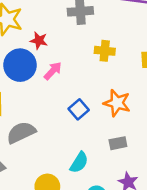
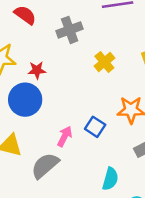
yellow cross: (105, 51) -> (104, 62), turned -30
pink arrow: (53, 71) -> (65, 136), moved

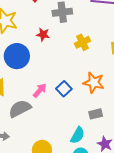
red star: (37, 70) -> (43, 34), moved
cyan semicircle: (110, 179) -> (78, 135), moved

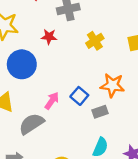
gray rectangle: (96, 114) -> (100, 112), moved

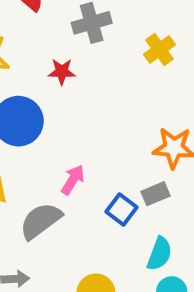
yellow cross: (95, 41) -> (160, 49), moved
blue square: (79, 96) -> (122, 210), moved

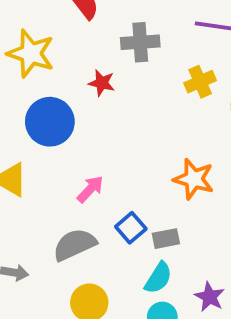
gray rectangle: (155, 194) -> (166, 239), moved
gray semicircle: (41, 221) -> (75, 245), moved

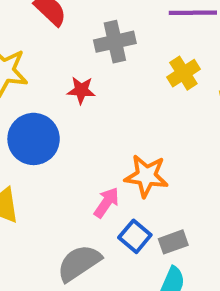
orange star: (194, 179) -> (146, 176), moved
pink arrow: (90, 189) -> (106, 202), moved

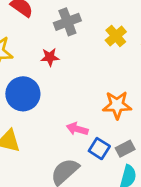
orange star: (146, 176) -> (117, 105), moved
pink arrow: (106, 202) -> (77, 129), turned -100

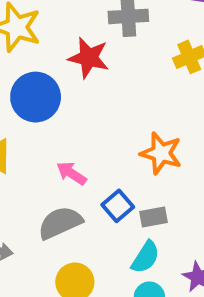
red star: (50, 57) -> (89, 58), size x1.5
pink arrow: (77, 129) -> (71, 173), moved

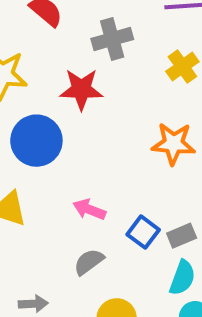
orange star: (161, 153) -> (173, 144), moved
gray semicircle: (60, 223) -> (89, 262), size x0.7

